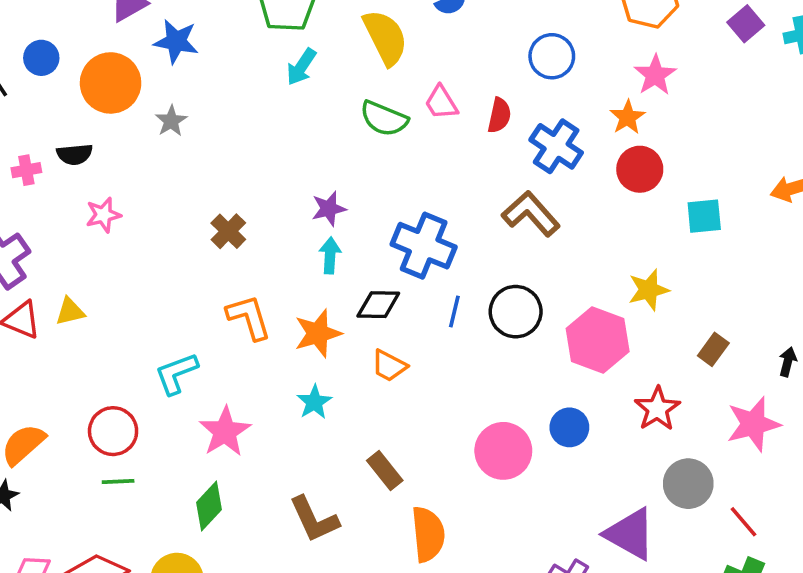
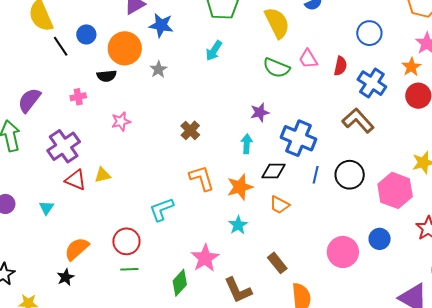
cyan arrow: (301, 67) -> (214, 51), moved
black semicircle: (75, 154) -> (107, 76), moved
purple star: (329, 209) -> (260, 112), moved
pink star: (225, 432) -> (205, 258), moved

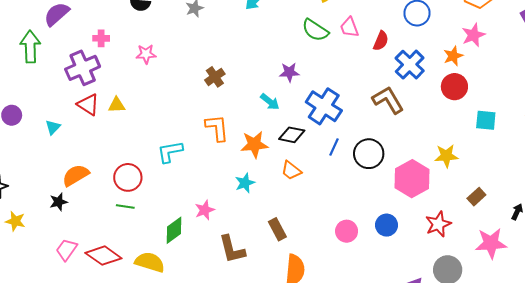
pink cross: (78, 97) -> (101, 38), moved
cyan arrow: (247, 144) -> (270, 102), turned 114
pink circle: (343, 252) -> (347, 231), size x0.7
pink star: (205, 258) -> (205, 210), size x0.7

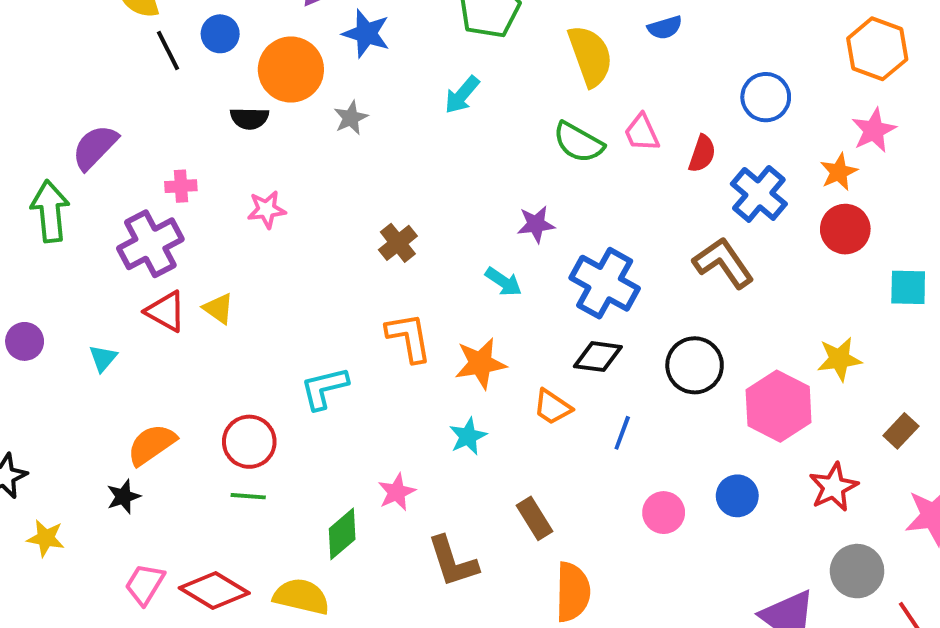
yellow triangle: (117, 105) -> (219, 308), turned 42
black diamond: (292, 135) -> (598, 357), moved
blue line: (334, 147) -> (622, 433), moved

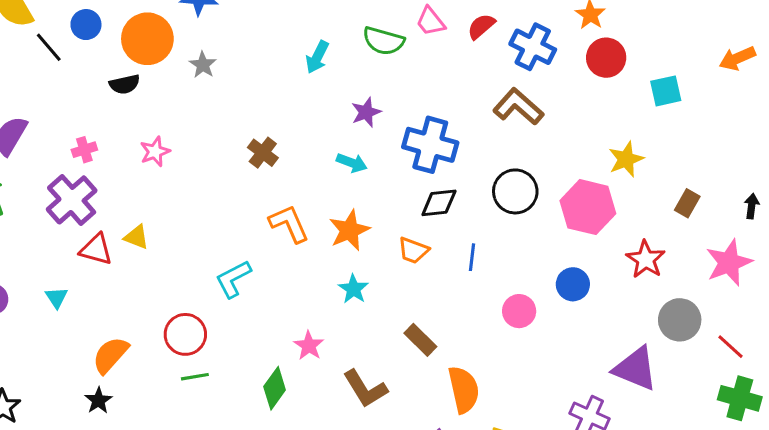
cyan arrow: (462, 95) -> (317, 57), moved
red semicircle: (702, 154) -> (481, 26), turned -136

